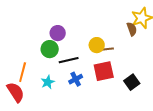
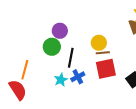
brown line: (107, 49) -> (103, 53), moved
black line: (69, 60) -> (71, 58), turned -66
cyan star: (48, 82) -> (61, 80), moved

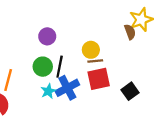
green circle: (52, 47) -> (43, 67), moved
blue cross: (78, 77) -> (67, 88), size x1.5

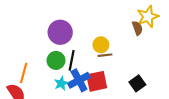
purple circle: (47, 36) -> (60, 32), size x1.5
red square: (99, 79) -> (97, 81), moved

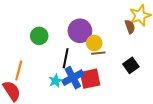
purple circle: (60, 32) -> (80, 31), moved
green circle: (56, 60) -> (39, 36), moved
black square: (137, 83) -> (131, 65), moved

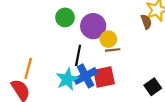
green circle: (39, 36) -> (65, 17), moved
black square: (131, 65) -> (153, 87), moved
cyan star: (55, 81) -> (67, 79), size x1.5

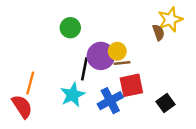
purple circle: (93, 26) -> (101, 56), moved
blue cross: (86, 76) -> (110, 101), moved
red square: (104, 77) -> (131, 85), moved

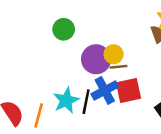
black line: (84, 69) -> (86, 102), moved
orange line: (30, 83) -> (39, 115), moved
blue cross: (110, 101) -> (105, 90), moved

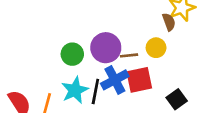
green circle: (64, 29) -> (72, 54), moved
yellow circle: (114, 54) -> (156, 48), moved

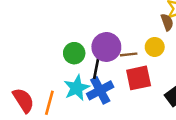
blue cross: (115, 80) -> (100, 90), moved
black line: (95, 91) -> (96, 67), moved

